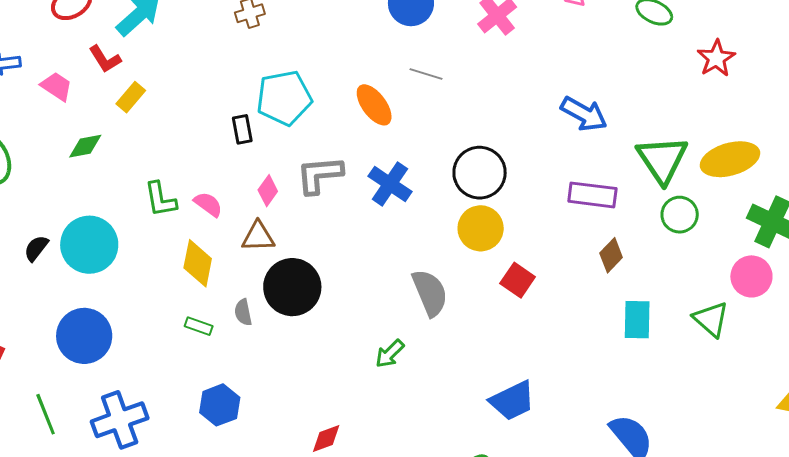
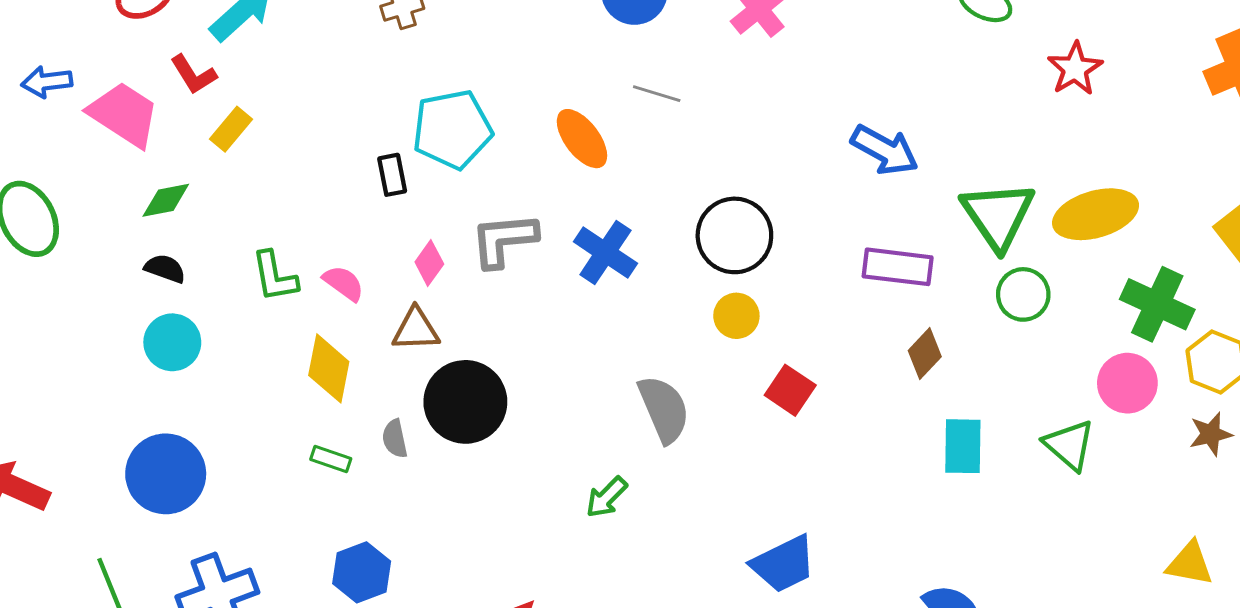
pink trapezoid: (56, 86) -> (124, 114), size x1.6
yellow circle: (481, 228) -> (736, 316), size x0.7
cyan circle: (89, 245) -> (172, 342), size x0.7
black semicircle: (36, 248) -> (165, 269), moved, turned 72

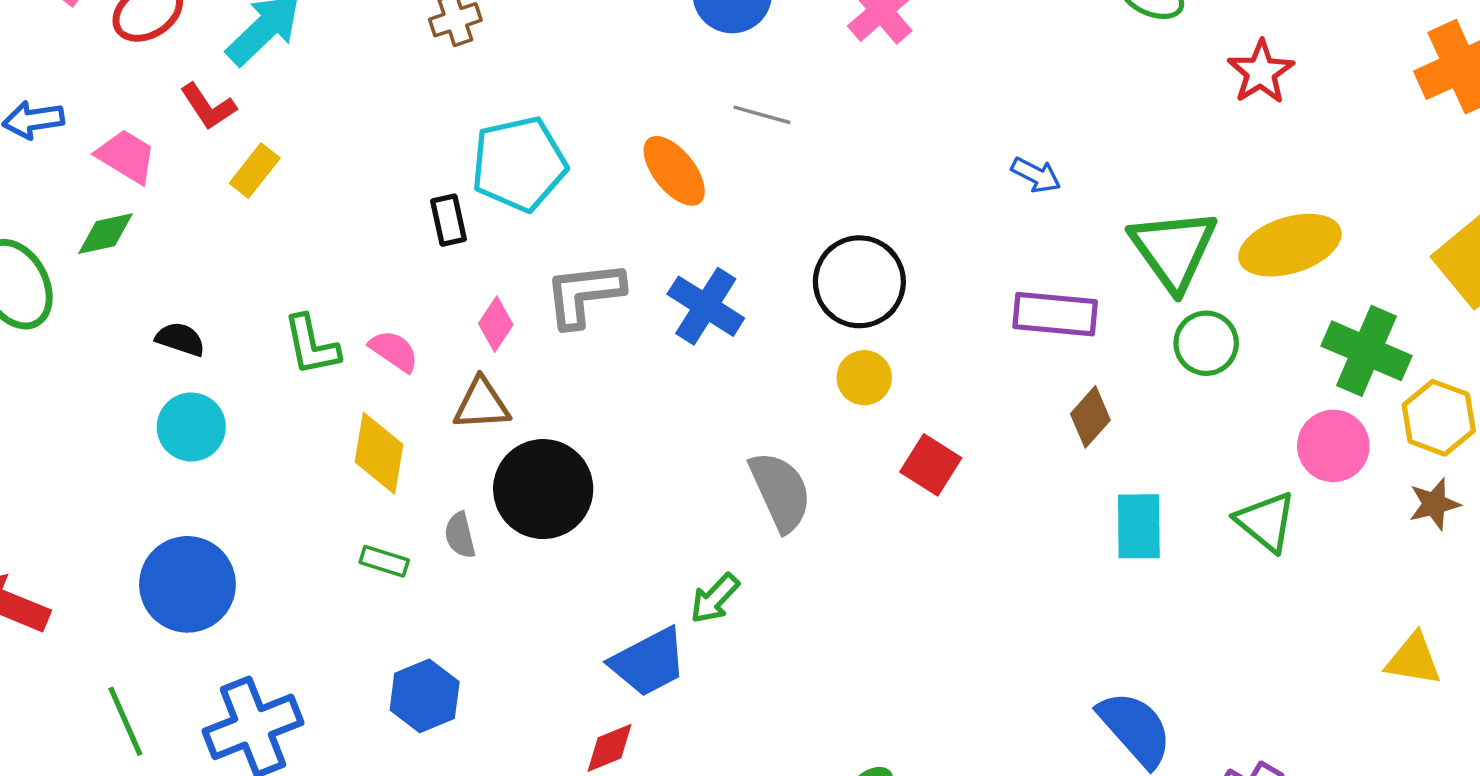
pink trapezoid: (124, 114) -> (126, 156), size x0.7
blue arrow: (885, 150) -> (1036, 175), size x0.6
green diamond: (166, 200) -> (105, 234), moved
blue trapezoid: (784, 564) -> (649, 662), moved

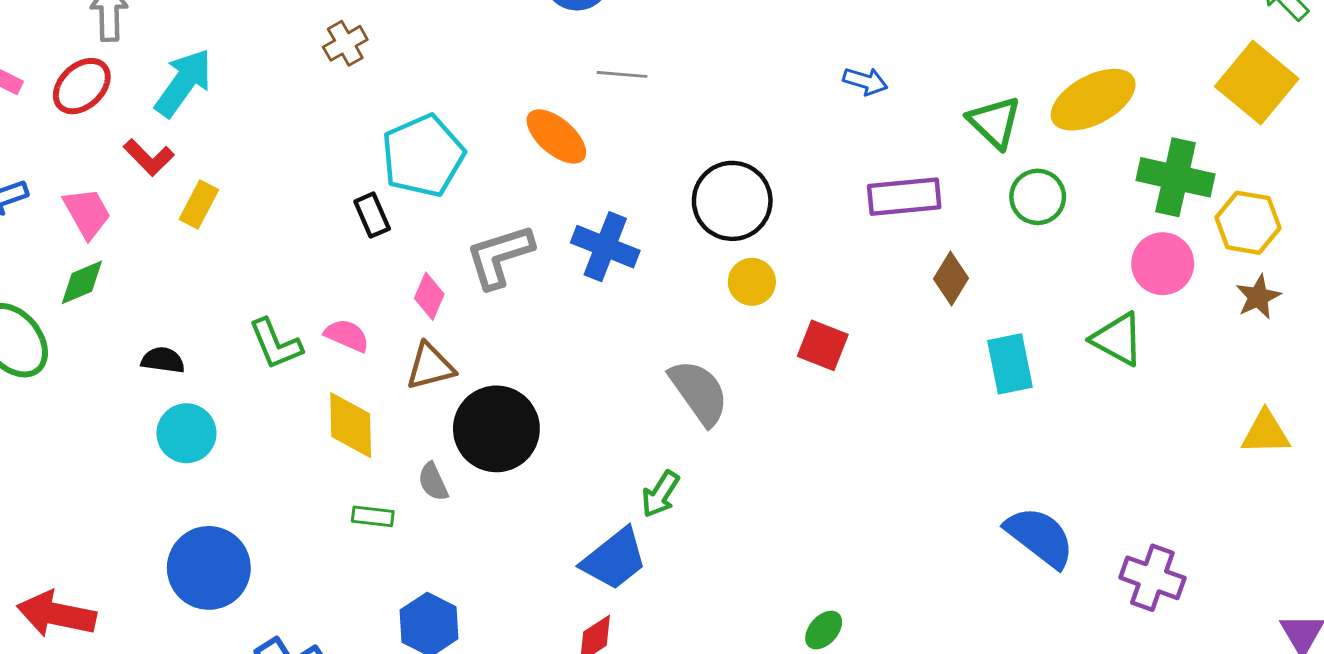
pink trapezoid: (126, 156) -> (87, 213), turned 40
green triangle: (1173, 249) -> (994, 122), size x0.7

